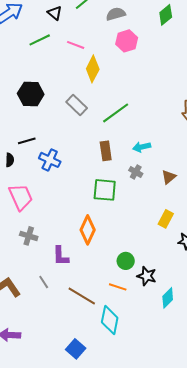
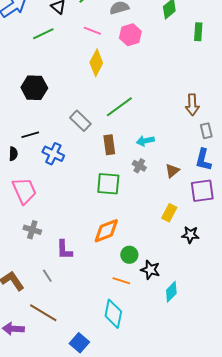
pink line: (76, 45) -> (92, 31), moved
gray rectangle: (77, 105) -> (80, 121), moved
orange diamond: (88, 230) -> (106, 231), moved, turned 44
brown line: (82, 296) -> (43, 313), moved

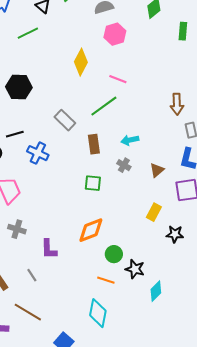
pink line: (92, 31) -> (118, 79), moved
green square: (108, 184) -> (93, 183), size x0.7

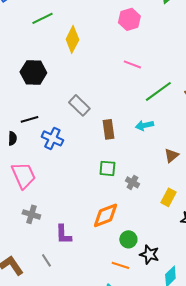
yellow diamond: (81, 62) -> (72, 39), moved
green line: (104, 106) -> (158, 91), moved
gray cross: (124, 165) -> (132, 182), moved

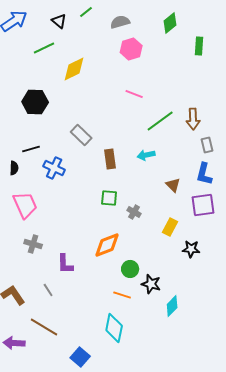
yellow diamond: (72, 39) -> (74, 69), turned 36
brown triangle: (171, 155) -> (173, 185), turned -35

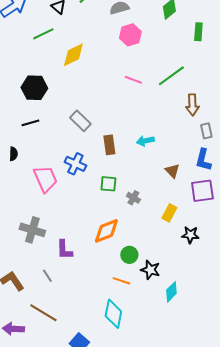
green line: (160, 121) -> (171, 76), moved
black line: (31, 149) -> (30, 123), moved
blue cross: (54, 168) -> (75, 164), moved
pink trapezoid: (25, 205) -> (45, 179), moved
gray cross: (33, 244) -> (32, 230), size x1.4

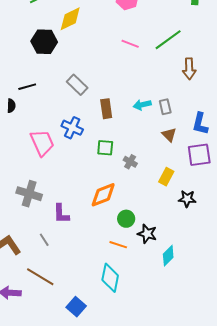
black hexagon: (34, 88) -> (44, 42), moved
gray rectangle: (206, 131) -> (165, 107), moved
black semicircle: (13, 154) -> (11, 106), moved

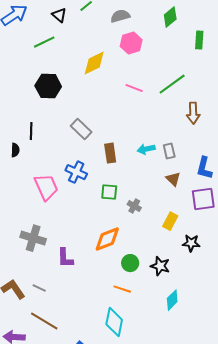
yellow diamond: (70, 19) -> (94, 63), moved
black line: (27, 87) -> (31, 131), turned -72
black star: (147, 234) -> (160, 266), moved
gray line: (44, 240) -> (39, 288), moved, turned -32

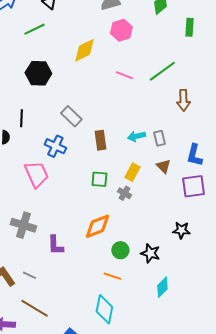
blue cross: (76, 172) -> (55, 146), moved
yellow rectangle: (170, 221) -> (132, 172), moved

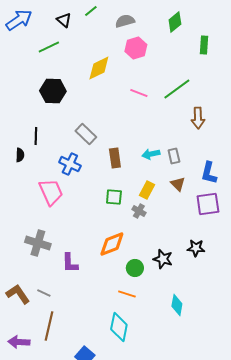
black star: (150, 253) -> (163, 259), moved
cyan diamond: (162, 287) -> (177, 305), turned -35
brown line: (34, 308) -> (49, 326), turned 72

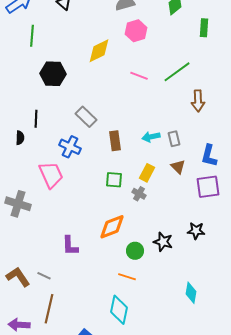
green line: (49, 47) -> (32, 36), moved, turned -60
gray cross: (38, 243) -> (18, 204), moved
cyan diamond: (177, 305) -> (191, 293), moved

